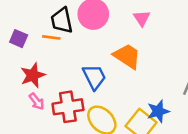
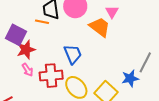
purple square: (19, 39) -> (16, 35), moved, size x1.5
orange trapezoid: (127, 56) -> (100, 27), moved
blue star: (158, 111) -> (130, 78), moved

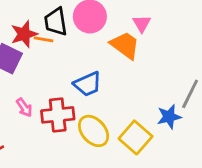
red star: (26, 50) -> (24, 34), moved
blue trapezoid: (73, 54) -> (88, 84), turned 90

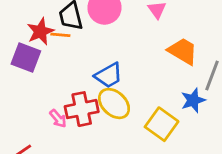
orange trapezoid: (125, 45) -> (183, 51), moved
pink arrow: (24, 107) -> (58, 118), moved
yellow ellipse: (94, 131) -> (114, 103), moved

